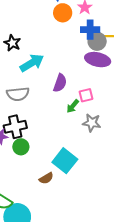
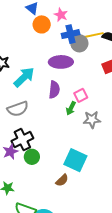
purple ellipse: (98, 60) -> (61, 62), moved

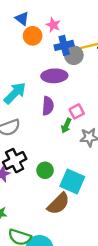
green circle: (32, 157) -> (45, 170), moved
brown semicircle: (62, 180) -> (58, 204), size x1.6

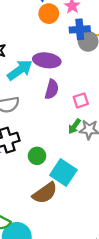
purple ellipse: (54, 76) -> (47, 60), moved
green arrow: (66, 126) -> (74, 126), moved

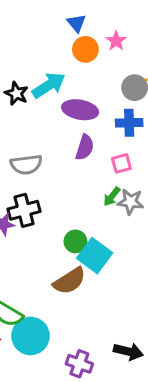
blue cross: (80, 29) -> (129, 123), moved
cyan arrow: (20, 70) -> (49, 85), moved
green circle: (37, 156) -> (75, 241), moved

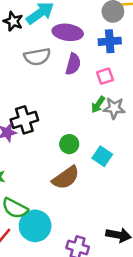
gray semicircle: (26, 164) -> (37, 57), moved
cyan square: (95, 256) -> (102, 156), moved, size x0.7

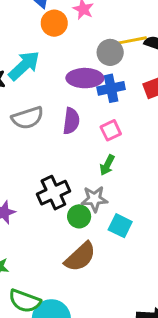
purple ellipse: (68, 32) -> (85, 78), moved
gray star: (114, 108) -> (94, 199), moved
black cross: (24, 120) -> (53, 193), moved

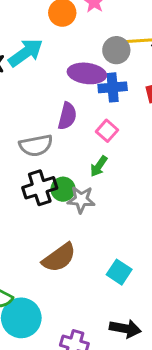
gray semicircle: (28, 118) -> (36, 145), moved
pink square: (111, 130) -> (107, 131), turned -30
green circle: (79, 216) -> (63, 189), moved
cyan square: (120, 226) -> (119, 272), moved

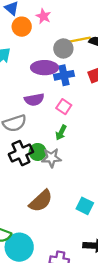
purple semicircle: (67, 116) -> (34, 100), turned 72

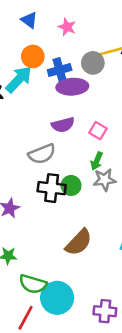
orange circle: (22, 27) -> (33, 56), moved
blue cross: (64, 75) -> (60, 70), moved
black cross: (21, 153) -> (52, 188), turned 35
gray star: (51, 158) -> (104, 180), moved

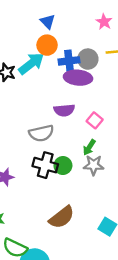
blue triangle: (29, 20) -> (48, 22), moved
pink star: (67, 27) -> (104, 22), moved
gray circle: (93, 63) -> (88, 59), moved

